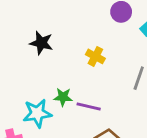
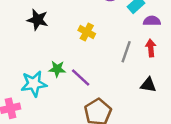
purple line: (89, 107) -> (81, 78), turned 30

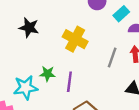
yellow cross: (87, 32) -> (75, 39), size x1.5
purple line: (81, 78) -> (69, 82), turned 54

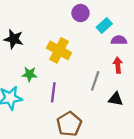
gray line: (112, 58) -> (95, 81), moved
green star: (47, 74) -> (30, 74), moved

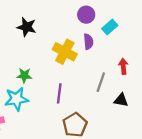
black star: (14, 39) -> (27, 27), moved
purple semicircle: (119, 40) -> (88, 42), moved, turned 84
green star: (30, 74) -> (24, 75), moved

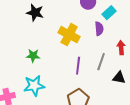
purple semicircle: (88, 42) -> (99, 29), moved
purple line: (59, 93) -> (78, 66), moved
cyan star: (16, 99) -> (34, 86), moved

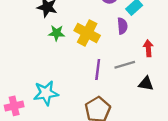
green star: (33, 56) -> (56, 33), moved
gray line: (101, 62) -> (125, 65), turned 54

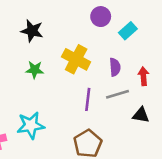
purple semicircle: (122, 26) -> (115, 67), moved
green star: (56, 33) -> (35, 70), moved

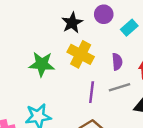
black star: (32, 31) -> (72, 23), moved, turned 30
green star: (35, 70) -> (42, 64), size x1.5

